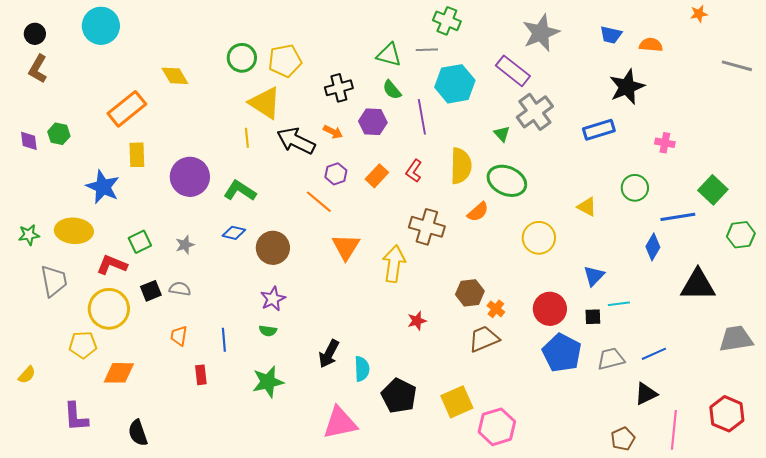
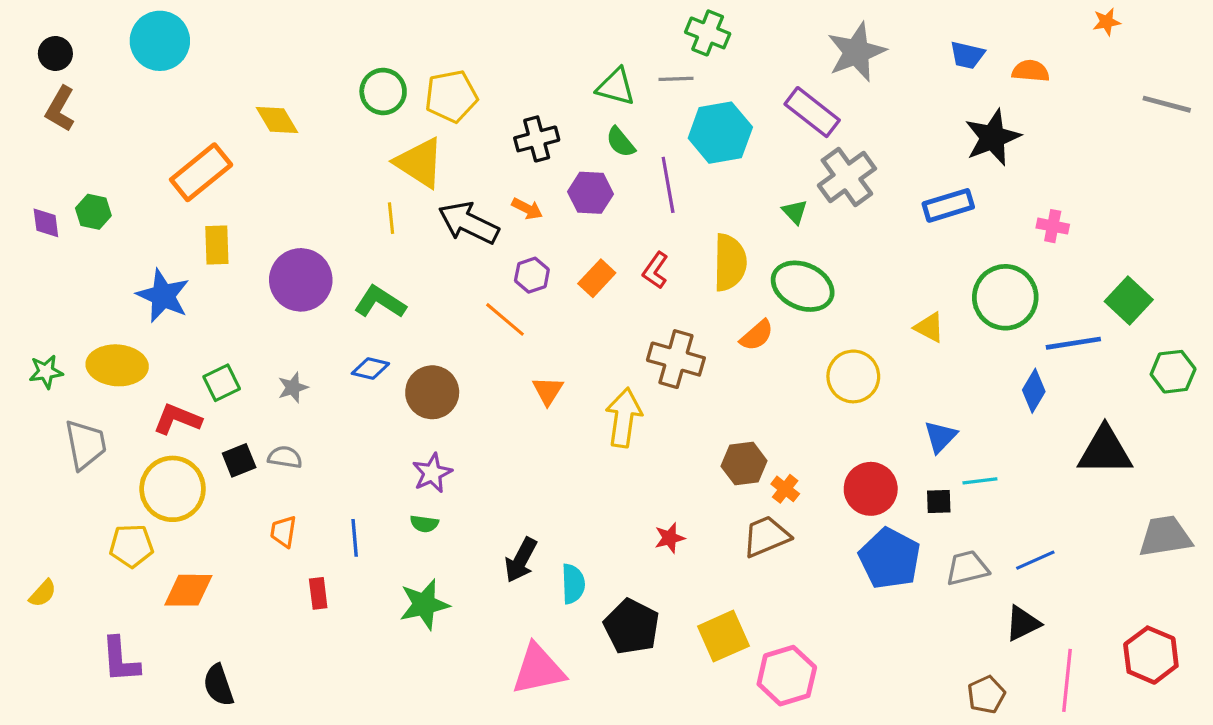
green circle: (635, 188) -> (1005, 297), size x1.5
orange triangle: (346, 247) -> (548, 391), size x0.7
red star: (417, 321) -> (670, 538), moved

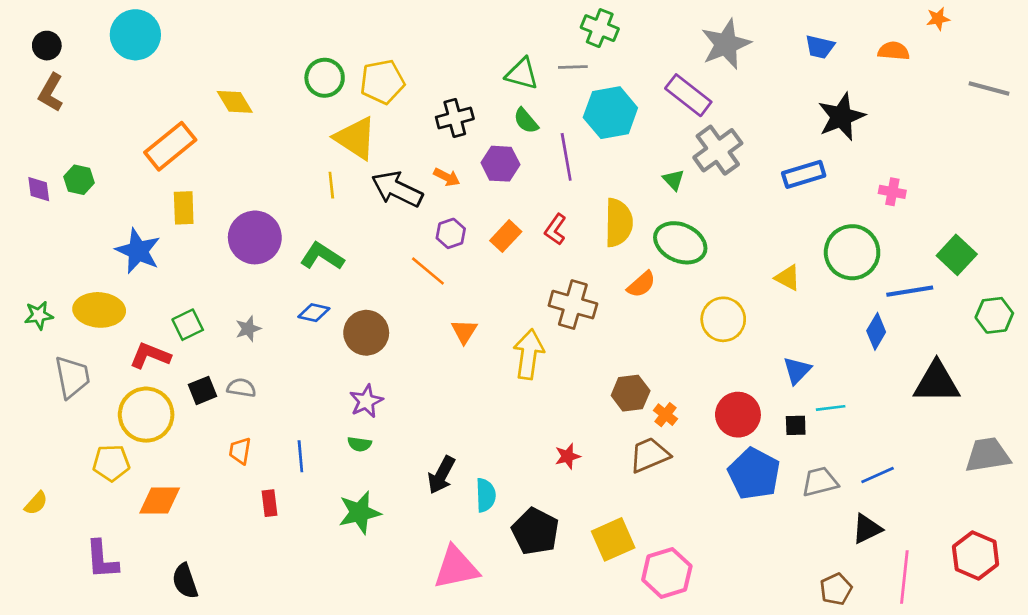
orange semicircle: (1031, 71) -> (894, 51), moved

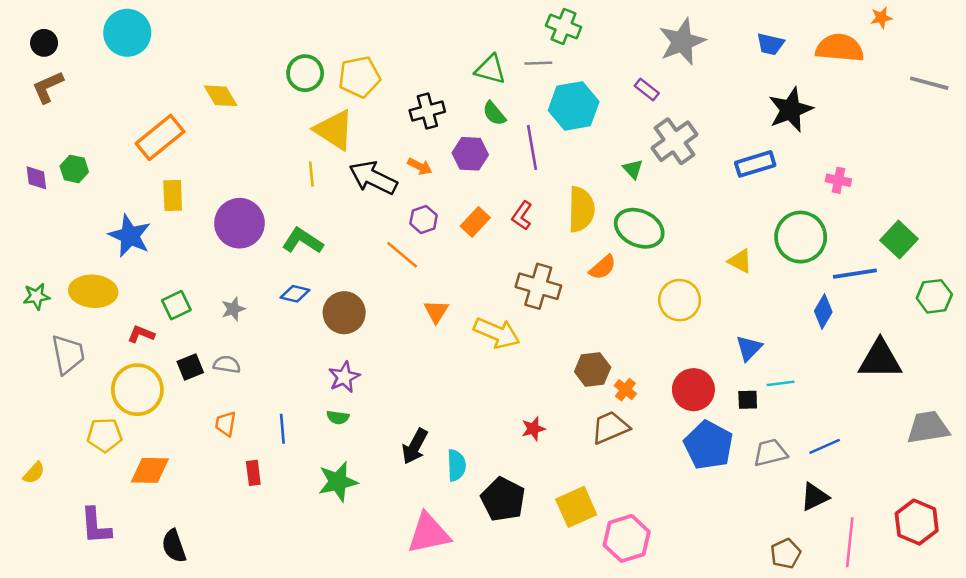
orange semicircle: (894, 51) -> (840, 48), size x1.6
brown L-shape: (51, 93) -> (48, 87), turned 36
purple rectangle: (688, 95) -> (647, 90), size x0.6
yellow arrow: (529, 354) -> (497, 333), turned 105
red L-shape: (150, 356) -> (141, 334), size x0.7

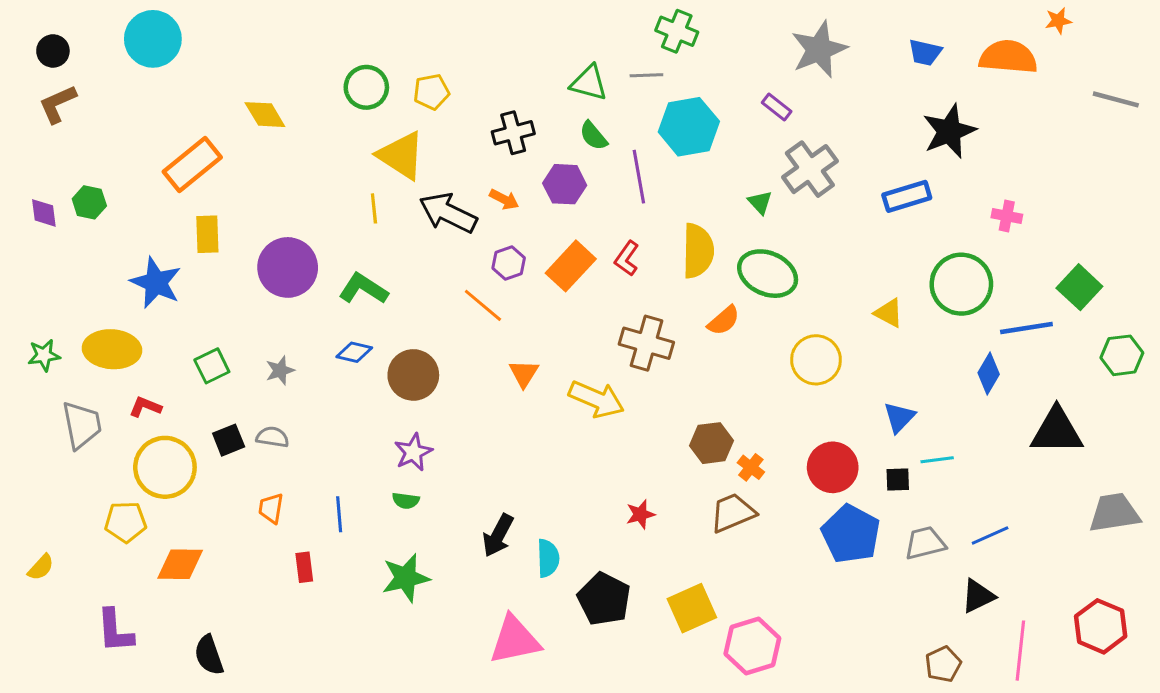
yellow pentagon: (359, 77) -> (431, 92), size x0.7
orange rectangle: (475, 222) -> (571, 266), size x1.4
red L-shape: (141, 334) -> (145, 407), moved

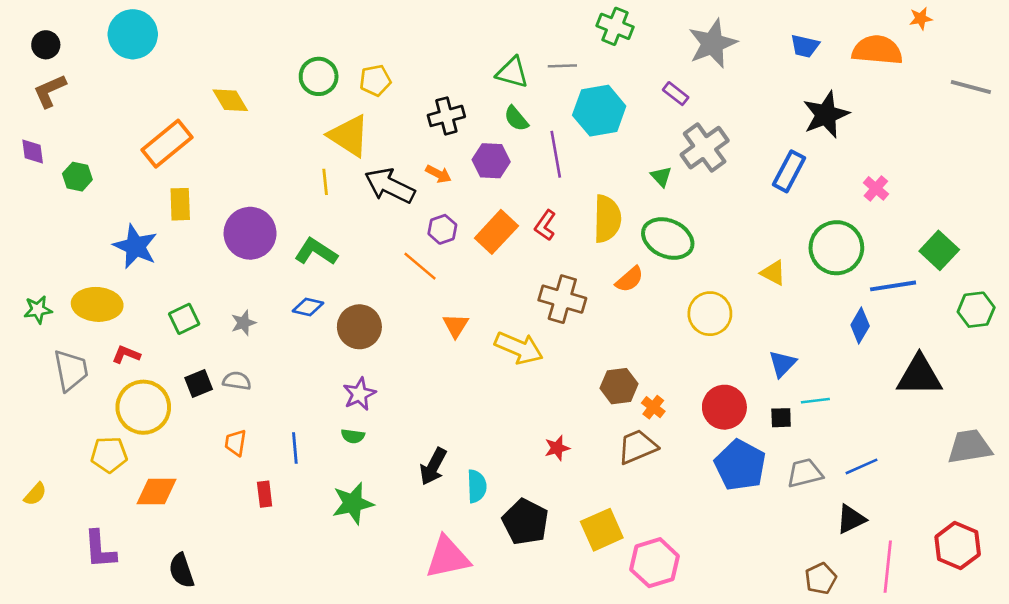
green cross: (677, 31) -> (615, 26), moved
blue rectangle: (907, 196) -> (789, 171), turned -45
purple diamond: (44, 213) -> (33, 152), moved
pink cross: (1007, 216) -> (876, 188), turned 30

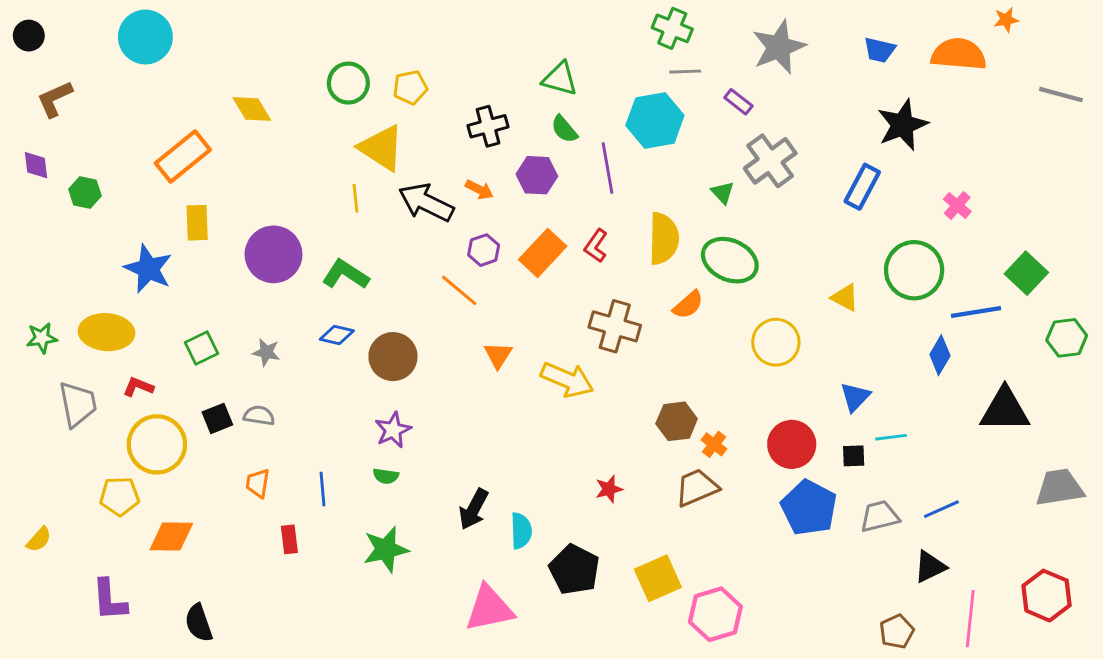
black circle: (46, 45) -> (29, 36), moved
gray line: (562, 66) -> (685, 72), moved
gray star: (243, 323) -> (266, 352), turned 30

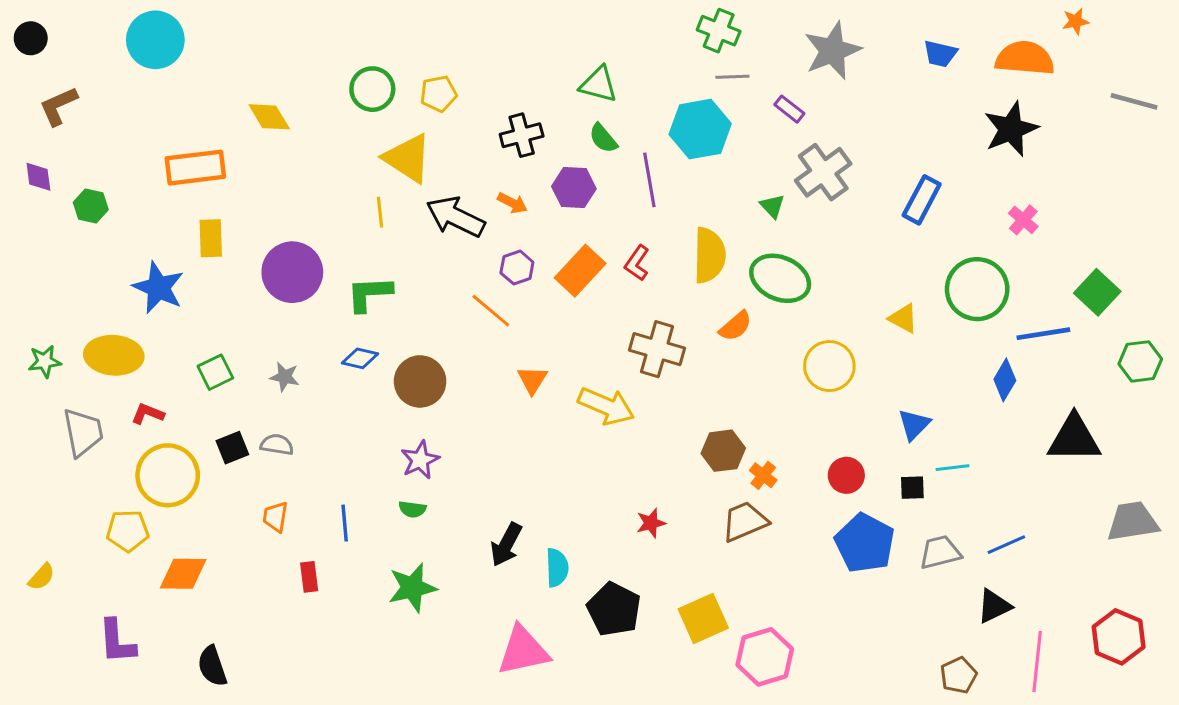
black star: (903, 125) -> (1011, 129), moved
orange rectangle: (183, 156) -> (195, 168), turned 32
green L-shape: (345, 275) -> (369, 294), turned -36
red circle: (792, 444) -> (846, 475), size x0.7

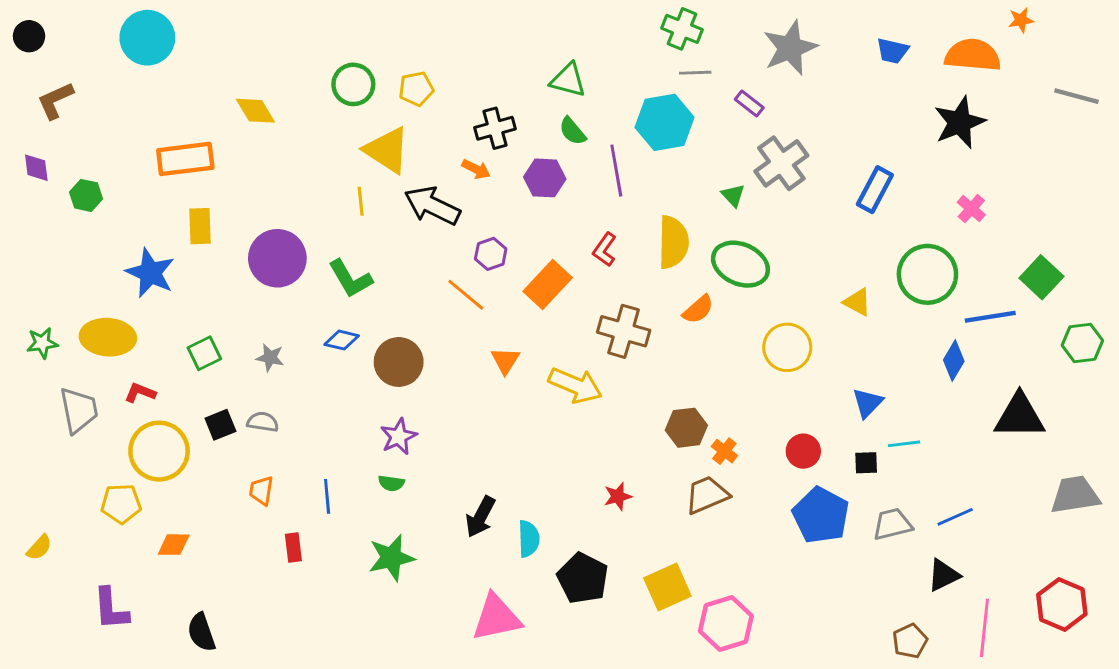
orange arrow: (512, 203) -> (476, 169), moved
orange rectangle: (580, 271) -> (548, 285), moved
green L-shape: (369, 294) -> (350, 279), turned -117
orange diamond: (183, 574) -> (174, 545), size x0.7

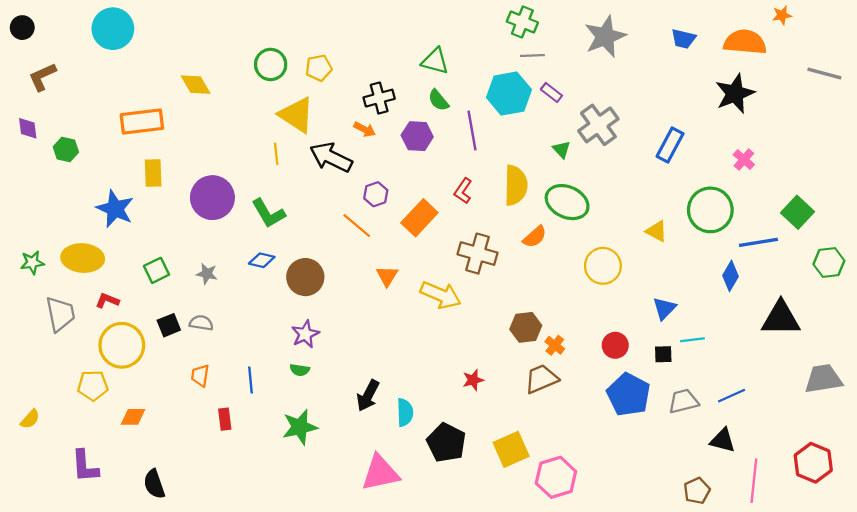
purple rectangle: (749, 103) -> (551, 92), moved
black triangle: (944, 575) -> (723, 440), turned 40

